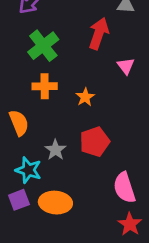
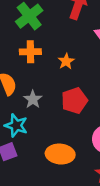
gray star: (55, 150) -> (33, 99), moved
orange ellipse: (55, 203) -> (60, 154), moved

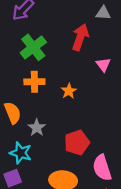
red pentagon: (74, 101) -> (77, 143), moved

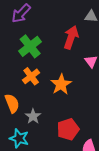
orange cross: (34, 82) -> (31, 76), turned -36
orange star: (69, 91) -> (61, 84), size x1.5

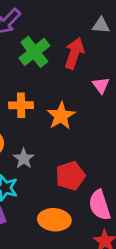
green cross: (30, 46) -> (34, 52), moved
orange cross: (31, 76) -> (21, 105), turned 36

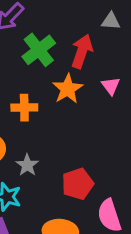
orange star: (61, 116) -> (68, 89), moved

